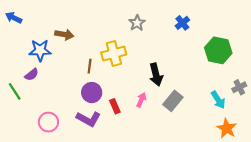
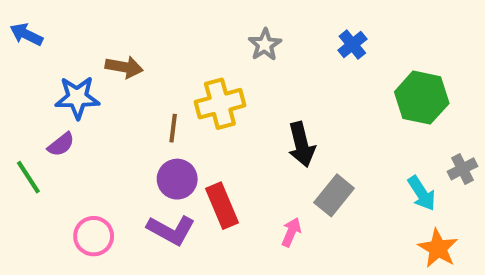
pink arrow: (141, 100) -> (291, 232), moved
red rectangle: (115, 106) -> (222, 206), size x1.5

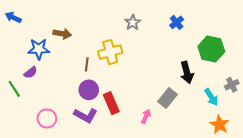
black arrow: (301, 144) -> (187, 72), moved

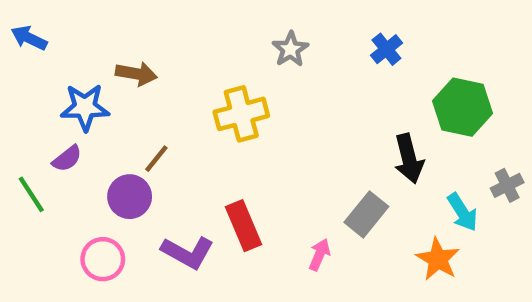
brown line: (87, 64) -> (156, 159), moved, turned 32
purple circle: (89, 90) -> (130, 197), moved
orange star: (219, 125) -> (438, 259), moved

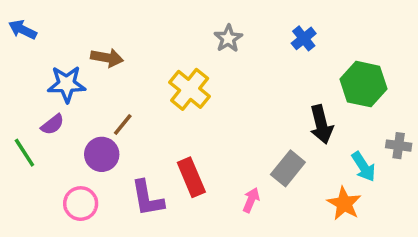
yellow cross: (241, 114) -> (190, 89), turned -36
gray cross: (507, 185) -> (399, 146), turned 35
purple L-shape: (188, 252) -> (147, 198), turned 51

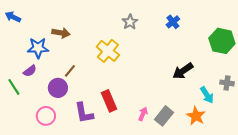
green hexagon: (363, 84) -> (222, 41), moved
black arrow: (321, 124) -> (183, 71), turned 70
gray rectangle: (288, 168) -> (164, 116), moved

